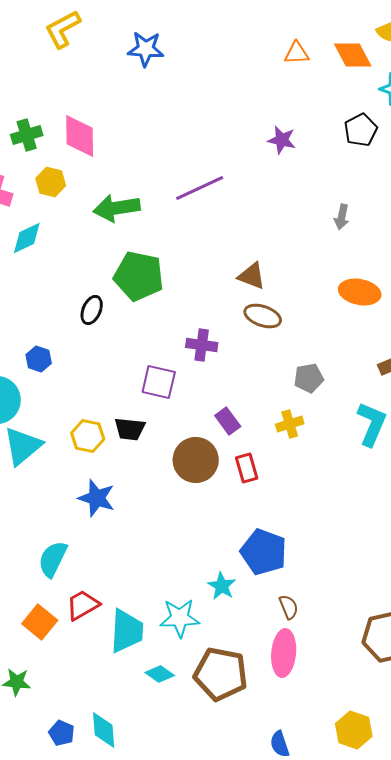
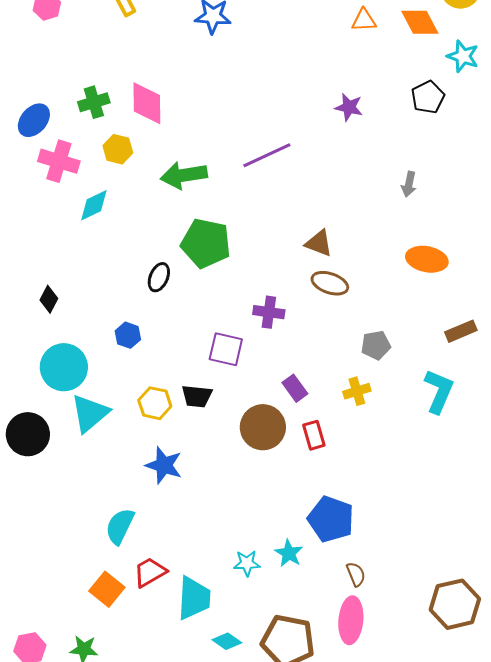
blue hexagon: (39, 359) -> (128, 335), moved
cyan star: (180, 618) -> (247, 563), moved, size x0.7

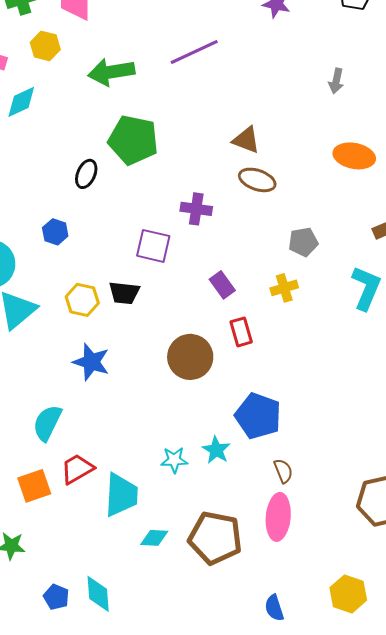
brown circle: (263, 427) -> (190, 357), moved
orange square: (107, 589) -> (34, 486), turned 32
cyan diamond: (227, 641) -> (154, 538), turned -32

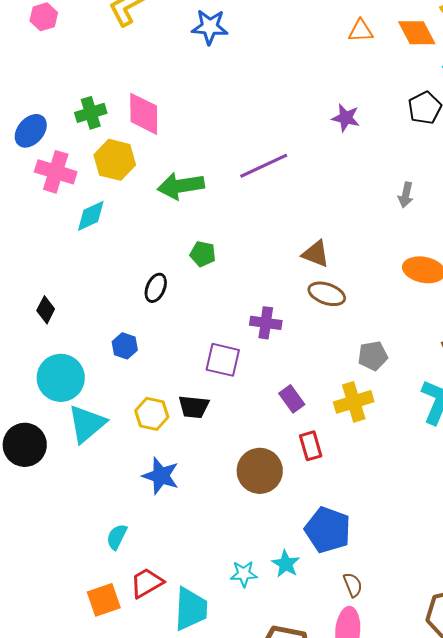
yellow hexagon: (45, 46) -> (115, 160), size x1.4
green pentagon: (133, 140) -> (203, 254), size x0.5
yellow cross: (284, 288) -> (354, 402), size x1.4
cyan semicircle: (47, 423) -> (117, 537), size x0.7

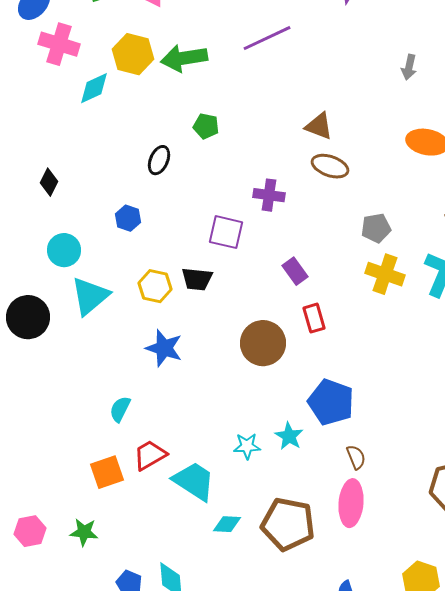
yellow hexagon: (115, 160) -> (133, 54), moved
cyan circle: (61, 378) -> (64, 250), size x0.7
yellow cross: (354, 402) -> (385, 274), moved, turned 36
cyan trapezoid: (191, 609) -> (194, 481), turned -60

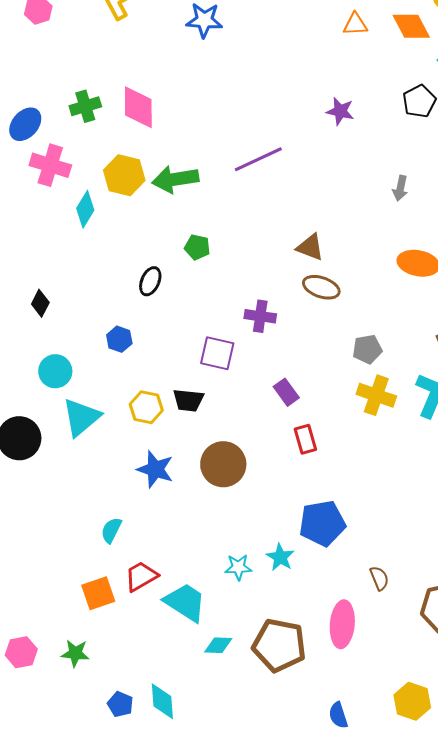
cyan diamond: (94, 88) -> (85, 209), turned -33
brown circle: (263, 343) -> (223, 464), moved
blue pentagon: (331, 402) -> (322, 523), turned -30
brown semicircle: (356, 457) -> (379, 578), moved

